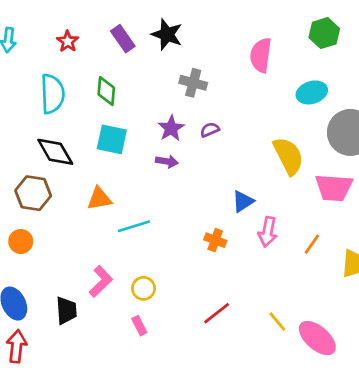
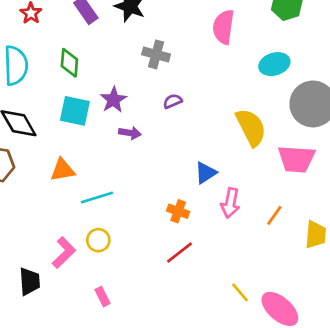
purple star: (171, 128) -> (113, 100), moved
yellow circle: (144, 288) -> (98, 240), moved
red line: (217, 313) -> (179, 253), moved

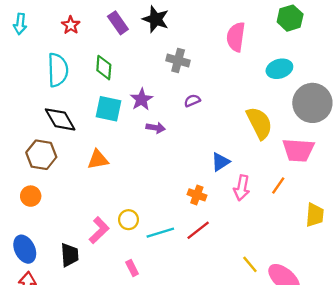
cyan line: (97, 198) -> (160, 233), moved
orange line: (274, 215) -> (278, 185), moved

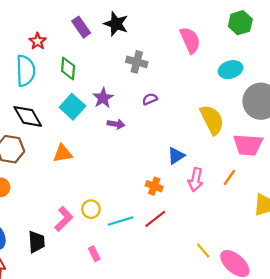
red star: (71, 25) -> (38, 41), moved
pink semicircle: (236, 37) -> (190, 40), turned 148
cyan square: (108, 109) -> (72, 107), turned 30

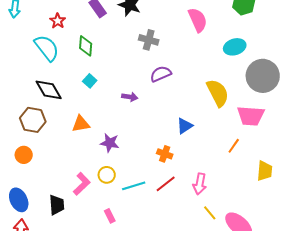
cyan semicircle: (26, 71) -> (47, 48), turned -36
purple star: (103, 98) -> (110, 143), moved, turned -30
purple semicircle: (150, 99) -> (161, 74), size x1.5
cyan square: (72, 107) -> (90, 81), size x0.6
pink arrow: (196, 180) -> (200, 184), moved

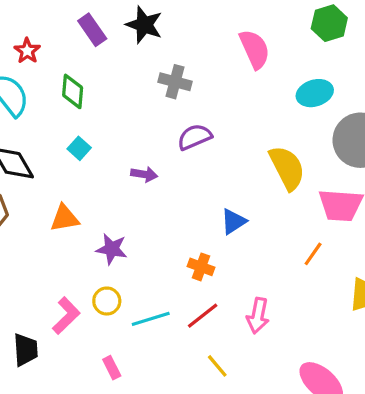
yellow line: (210, 213) -> (217, 366), moved

